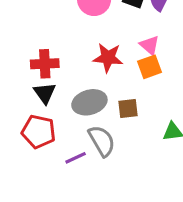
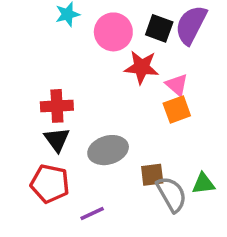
red star: (108, 58) -> (142, 67), moved
brown square: (128, 108) -> (152, 175), moved
gray semicircle: (102, 141) -> (172, 194), moved

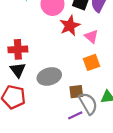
red star: (142, 67) -> (70, 26), turned -30
orange square: (177, 110) -> (91, 62), moved
purple line: (92, 214) -> (75, 115), moved

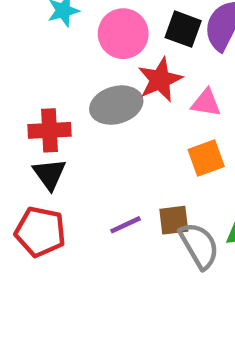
pink triangle: (91, 36) -> (206, 103), turned -32
gray ellipse: (49, 76) -> (116, 105), moved
purple line: (75, 115) -> (125, 225), moved

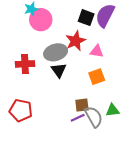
pink circle: (123, 34) -> (41, 20), moved
black triangle: (49, 174) -> (59, 70), moved
purple line: (125, 225) -> (78, 118), moved

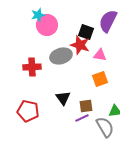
black square: (86, 18) -> (86, 32), moved
red star: (76, 41) -> (80, 45), turned -30
black triangle: (59, 70) -> (63, 98), moved
gray semicircle: (94, 117) -> (105, 127), moved

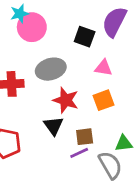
red star: (80, 45) -> (66, 100), moved

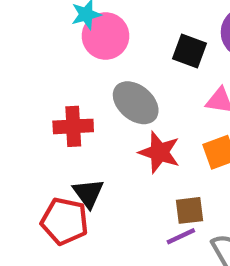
gray ellipse: (51, 69) -> (136, 103), turned 56
black triangle: (53, 126) -> (88, 193), moved

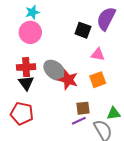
pink circle: (106, 36) -> (30, 32), moved
gray ellipse: (136, 103) -> (55, 70), moved
black triangle: (88, 193) -> (26, 83), moved

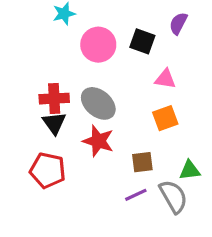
purple semicircle: (106, 19) -> (178, 23), size x0.6
pink circle: (30, 32) -> (98, 45), moved
red star: (68, 80) -> (98, 141), moved
purple line: (79, 121) -> (136, 195), moved

